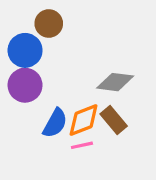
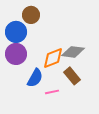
orange diamond: (84, 120) -> (53, 58), moved

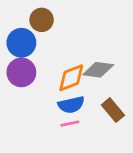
brown rectangle: (72, 76) -> (113, 110), moved
blue semicircle: (35, 78) -> (71, 105), moved, turned 48

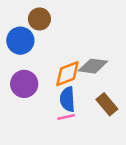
purple circle: (21, 72) -> (24, 84), moved
blue semicircle: (71, 105) -> (67, 99), turned 100

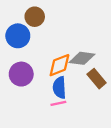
brown rectangle: (107, 104) -> (97, 79), moved

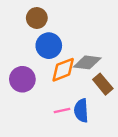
blue circle: (18, 36) -> (49, 46), moved
blue semicircle: (59, 88) -> (81, 110), moved

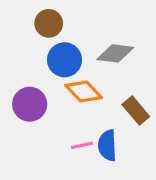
gray diamond: (87, 62) -> (115, 53), moved
orange diamond: (63, 70) -> (84, 92), turned 68

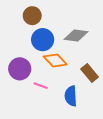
pink line: (82, 145) -> (41, 86), moved, turned 32

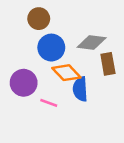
brown rectangle: (90, 73) -> (108, 64), moved, turned 30
blue semicircle: (71, 96) -> (80, 89), moved

